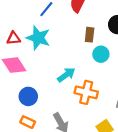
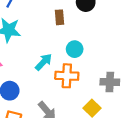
cyan circle: (101, 54) -> (75, 49), moved

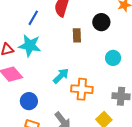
cyan circle: (75, 49) -> (113, 58), moved

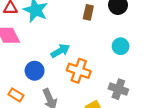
blue circle: (29, 101) -> (35, 71), moved

